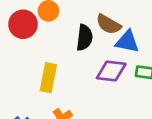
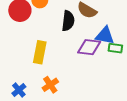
blue triangle: (127, 42) -> (105, 36), moved

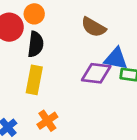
black semicircle: (68, 21) -> (36, 44), moved

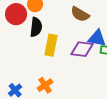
yellow rectangle: (34, 80) -> (51, 45), moved

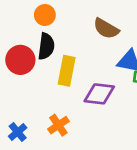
red circle: (16, 14) -> (20, 60), moved
purple diamond: (82, 49) -> (99, 94), moved

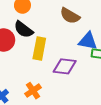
black semicircle: (46, 46) -> (24, 29), turned 120

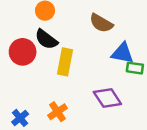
purple diamond: (65, 66) -> (107, 98), moved, turned 50

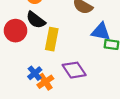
purple diamond: (107, 98) -> (74, 70), moved
blue cross: (20, 118) -> (35, 73), moved

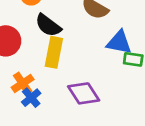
black semicircle: (36, 20) -> (48, 25), moved
orange cross: (45, 82) -> (23, 83), moved

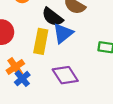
black semicircle: (48, 25) -> (52, 17), moved
blue triangle: (119, 42) -> (63, 33), moved, turned -50

